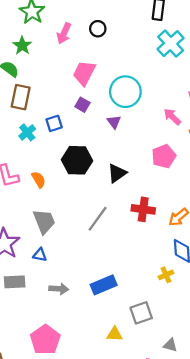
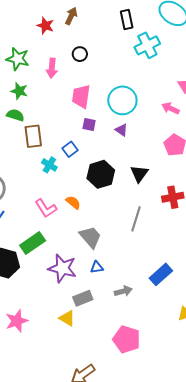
cyan cross: (171, 44) -> (147, 45), turned 35

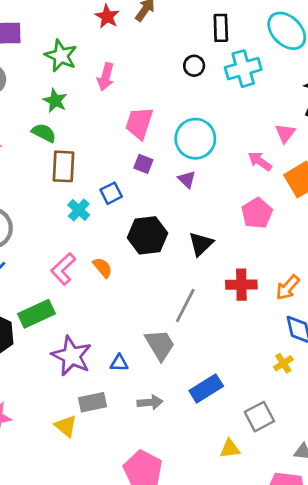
black circle: (80, 54) -> (194, 66), moved
pink L-shape: (46, 208) -> (63, 269), turned 70
gray trapezoid: (90, 237) -> (160, 345), moved

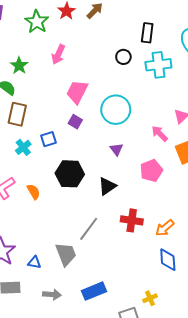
green star: (61, 56) -> (37, 22), moved
purple triangle: (187, 179) -> (116, 149), moved
yellow cross: (283, 363) -> (150, 298), moved

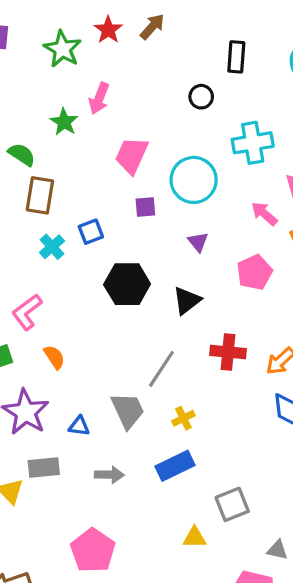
cyan cross: (158, 65) -> (253, 143), moved
green star: (19, 66) -> (64, 122), moved
purple square: (75, 122) -> (145, 207), moved, turned -32
orange semicircle: (34, 192) -> (54, 357), moved
yellow cross: (150, 298) -> (183, 418), moved

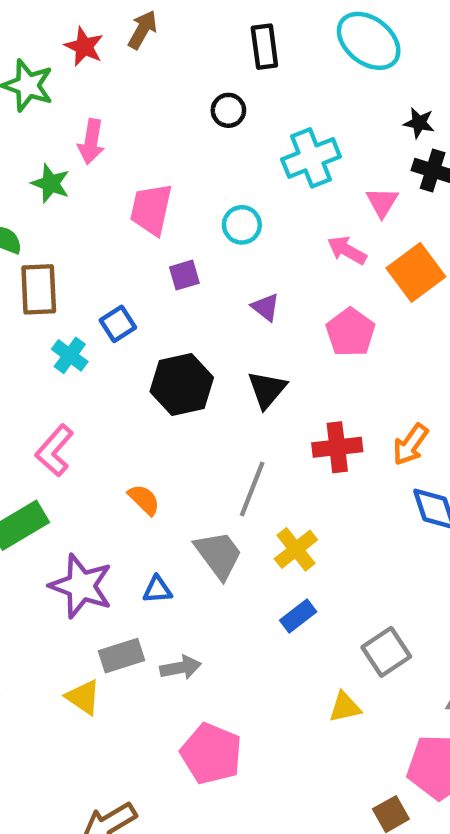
cyan circle: (194, 180) -> (242, 225), size x0.6
orange semicircle: (54, 357) -> (144, 500), moved
yellow cross: (183, 418) -> (296, 549), size x1.4
blue rectangle: (175, 466) -> (298, 616), size x0.7
gray arrow: (109, 475) -> (181, 668), moved

